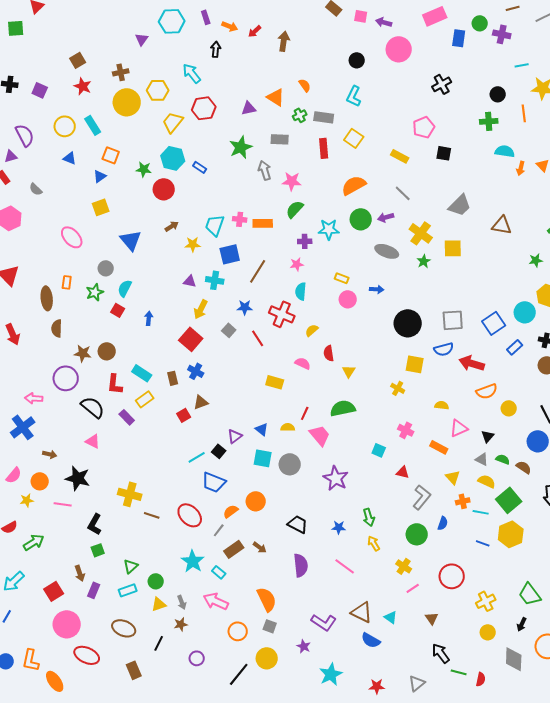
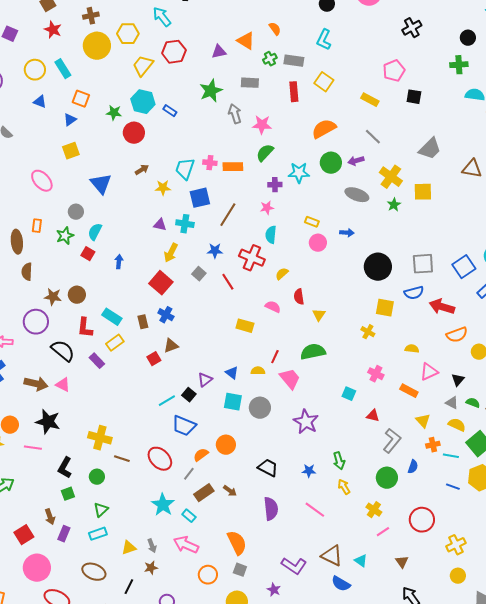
brown arrow: (50, 454) -> (36, 384), moved, size x1.6
green circle: (156, 581) -> (97, 477), moved

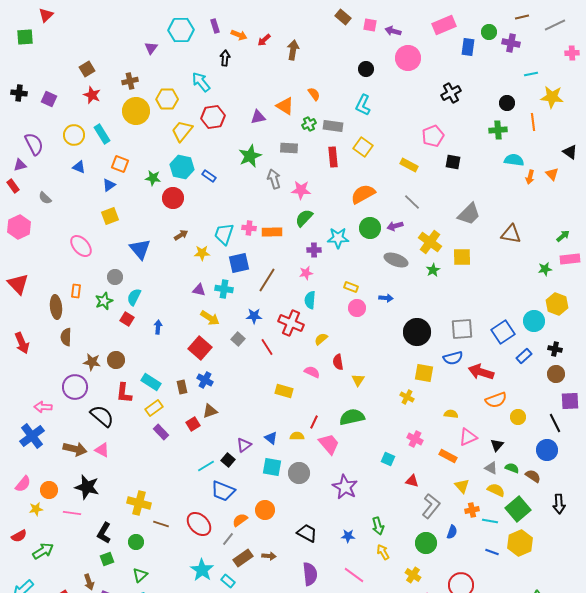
yellow arrow: (171, 253) -> (210, 318), turned -84
purple rectangle: (97, 361) -> (161, 432), moved
brown arrow: (230, 491) -> (269, 556), turned -32

